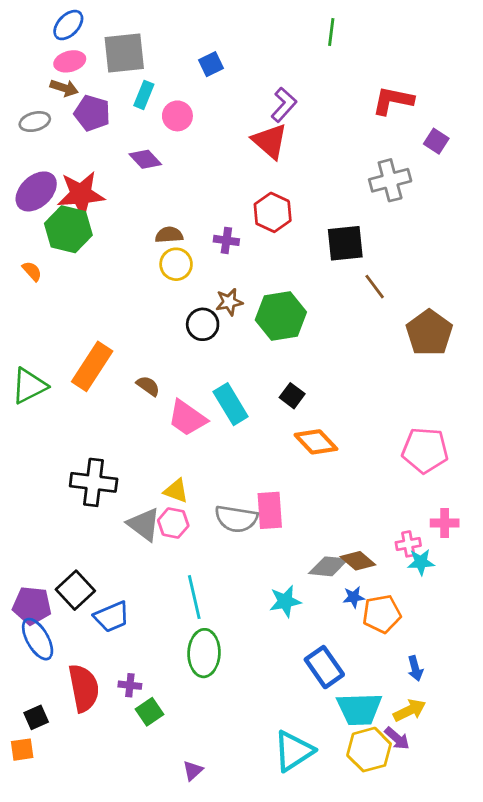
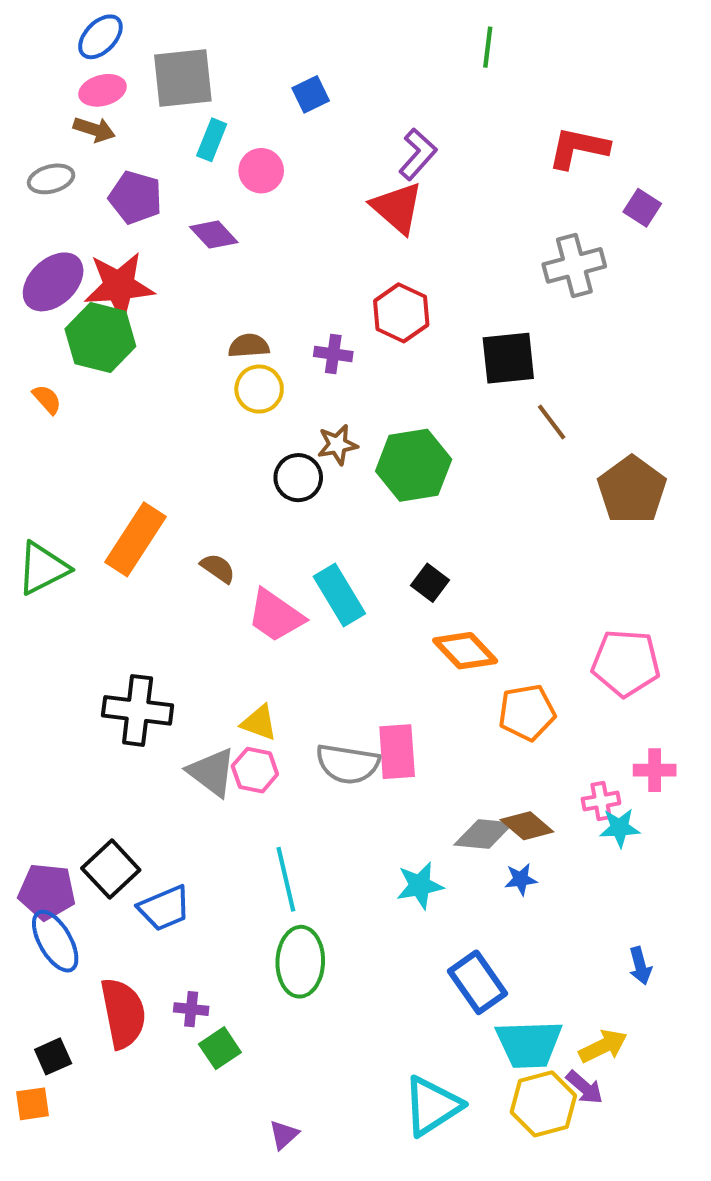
purple pentagon: (92, 113) -> (135, 197), moved
orange pentagon: (382, 614) -> (527, 712), moved
blue arrow: (415, 668) -> (640, 966), moved

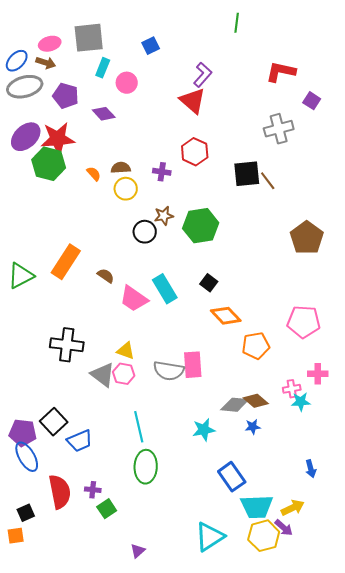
blue ellipse: (100, 37) -> (17, 61), moved
gray ellipse: (51, 179) -> (25, 87), size x1.6
orange semicircle: (47, 399) -> (94, 174), moved
brown line: (552, 422) -> (268, 181), moved

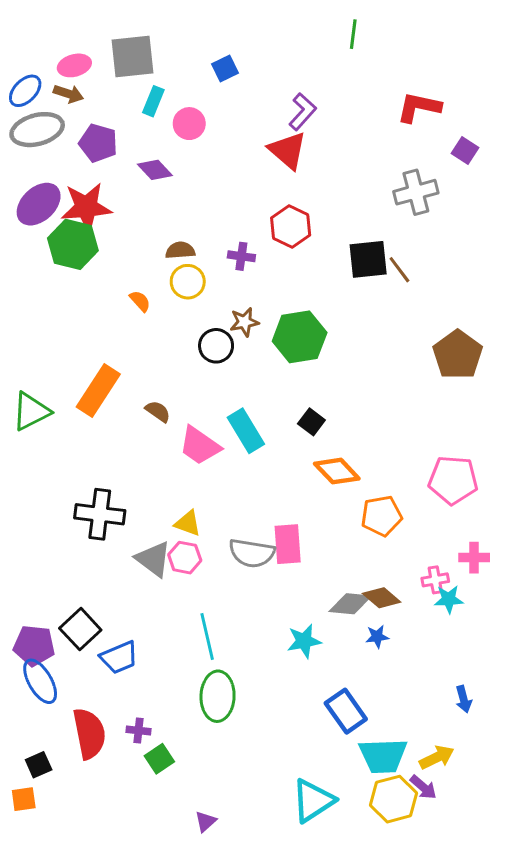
orange semicircle: (94, 174) -> (140, 301), moved

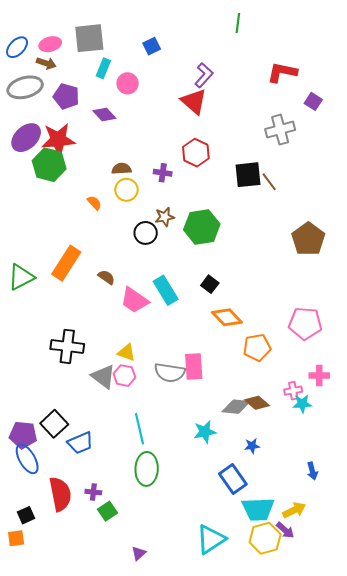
blue ellipse: (25, 91) -> (17, 47), moved
blue star: (377, 637) -> (252, 446), moved

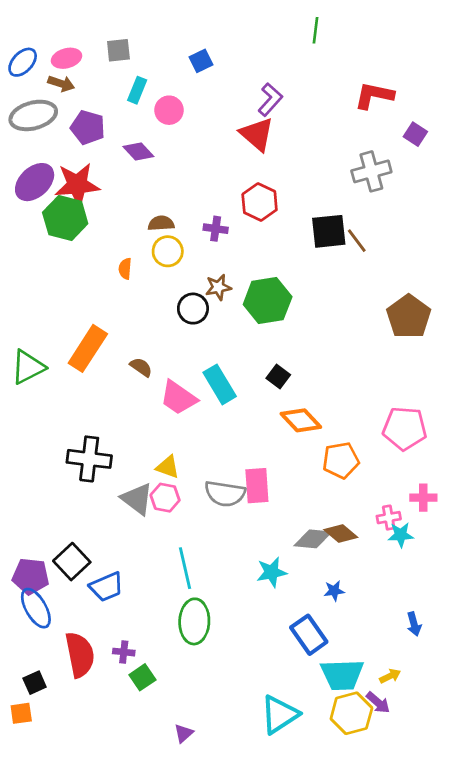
gray square: (89, 38) -> (118, 50), size x0.6
orange semicircle: (94, 203) -> (125, 269), turned -133
yellow arrow: (294, 510) -> (390, 676), size x0.7

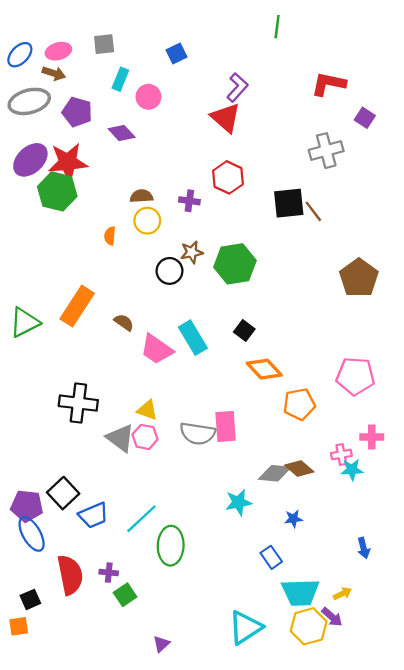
cyan line: (185, 568) -> (141, 519), moved, turned 60
blue rectangle: (309, 635) -> (271, 557), size x0.7

